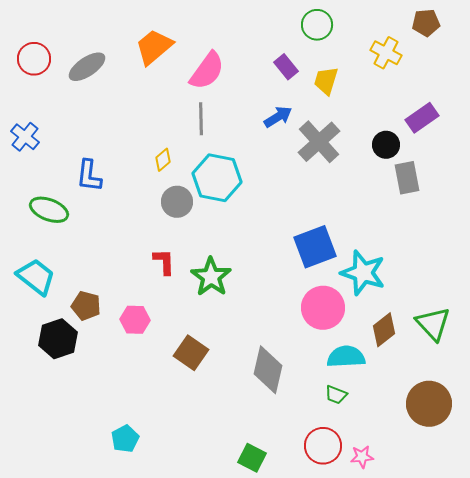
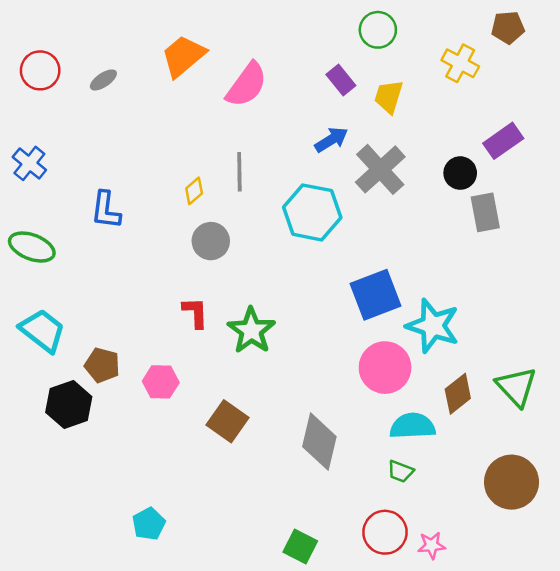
gray ellipse: (87, 67) -> (103, 80), size x0.6
gray line: (201, 119) -> (239, 172), moved
cyan hexagon: (217, 178) -> (312, 212), moved
green ellipse: (49, 210) -> (32, 247), moved

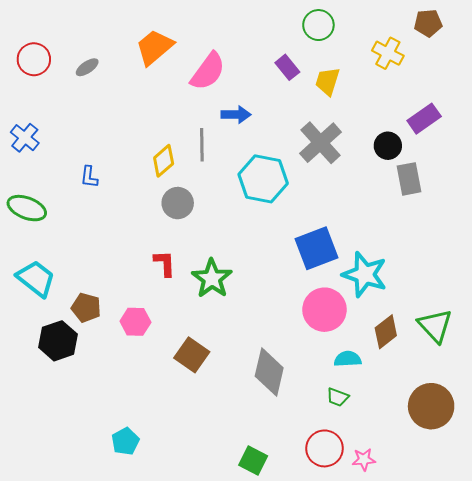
blue arrow: (331, 140) -> (236, 115), moved, turned 32
yellow diamond: (194, 191) -> (164, 161), size x1.4
blue L-shape: (106, 210) -> (89, 177), size x0.7
cyan semicircle: (412, 426) -> (348, 359), size x0.7

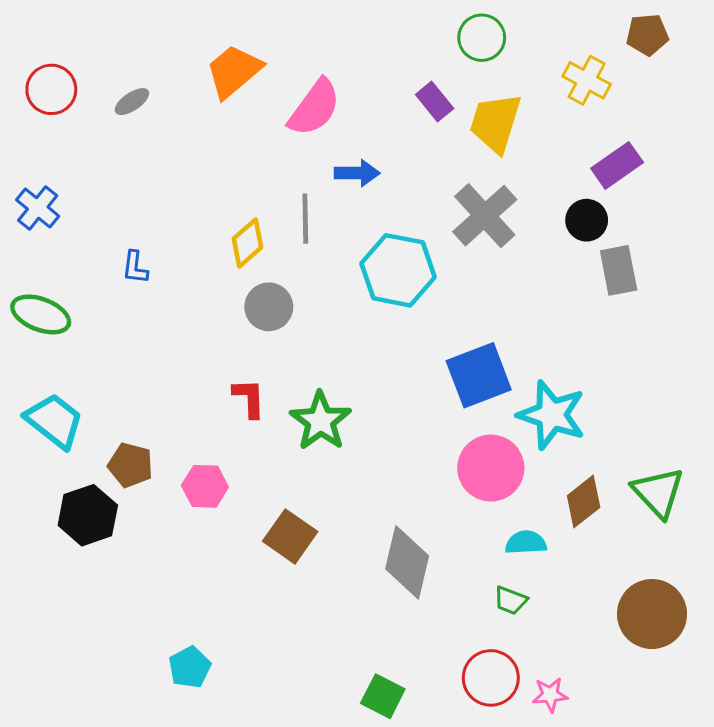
yellow trapezoid: (328, 81) -> (495, 123), size x1.4
purple rectangle: (424, 119) -> (617, 165), moved

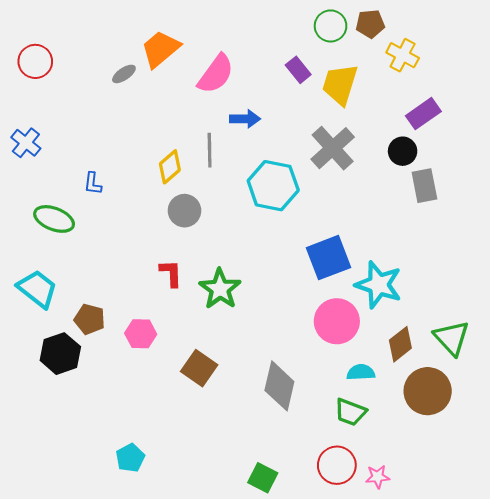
brown pentagon: (647, 35) -> (370, 24), moved
gray ellipse: (132, 102) -> (124, 74), moved
green ellipse: (41, 314) -> (54, 219), moved
green trapezoid: (511, 600) -> (350, 412), size x1.4
brown circle: (652, 614) -> (428, 391), moved

